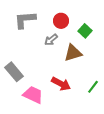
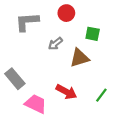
red circle: (61, 21) -> (66, 13), moved
green square: (85, 31) -> (93, 34), turned -32

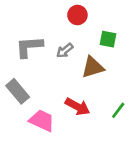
gray L-shape: (27, 22) -> (29, 47), moved

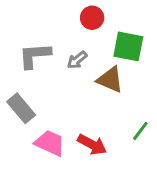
green square: (108, 39) -> (128, 46), size x1.5
brown triangle: (93, 67) -> (110, 80), turned 40
red arrow: (77, 107) -> (92, 145), moved

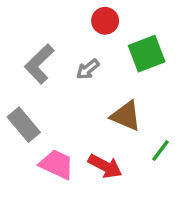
green square: (128, 46) -> (147, 54), turned -32
gray L-shape: (35, 55) -> (39, 64), turned -40
brown triangle: (110, 80) -> (126, 116), moved

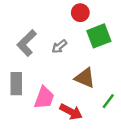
red circle: (105, 21) -> (80, 13), moved
gray rectangle: (24, 125) -> (16, 84), turned 40
pink trapezoid: (57, 164) -> (44, 98), moved, turned 85

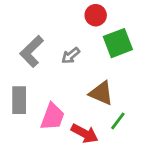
green line: (108, 101) -> (118, 121), moved

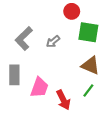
green square: (118, 43) -> (88, 32), turned 30
brown triangle: (101, 93) -> (90, 66), moved
red arrow: (85, 133) -> (63, 100), turned 36

